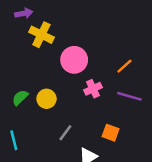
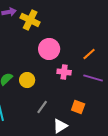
yellow cross: (41, 35) -> (30, 20), moved
pink cross: (93, 89) -> (64, 72), turned 32

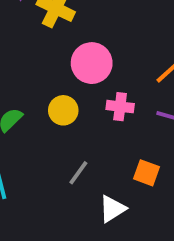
yellow circle: (27, 80) -> (63, 110), moved

